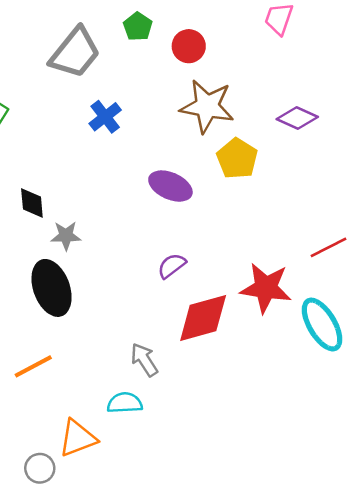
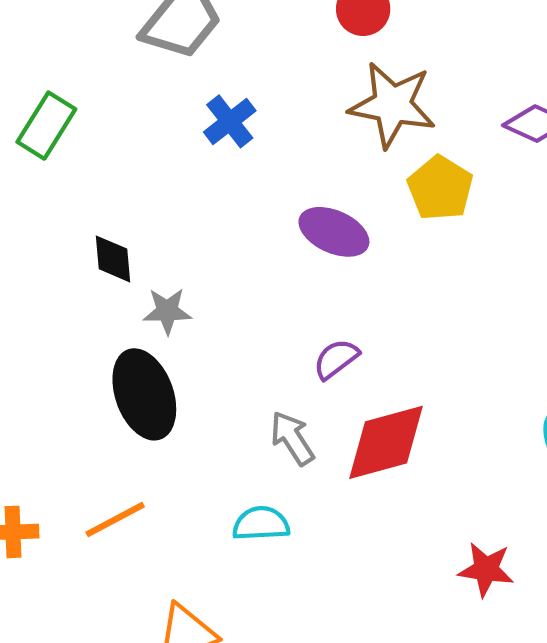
red star: (266, 288) -> (486, 569), moved, size x0.7
gray arrow: (144, 360) -> (292, 438), moved
cyan semicircle: (125, 403) -> (261, 524), moved

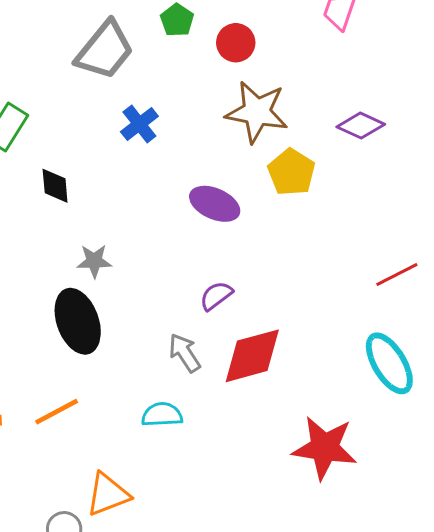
black diamond: (113, 259) -> (55, 186), moved
red star: (486, 569) -> (325, 448), size x1.6

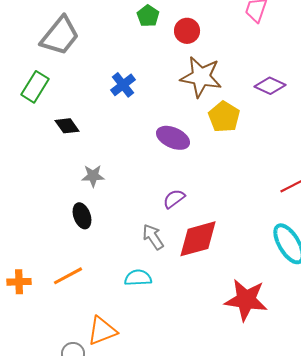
gray trapezoid: (105, 50) -> (60, 36), moved
black diamond: (55, 186) -> (67, 126), turned -30
black ellipse: (78, 321) -> (82, 216), size x0.6

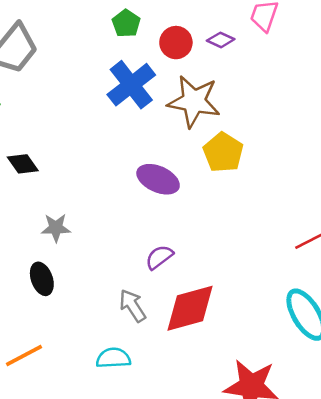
blue cross: (123, 85) -> (131, 85), moved, size x1.5
purple diamond: (270, 86) -> (221, 40), moved, size x0.7

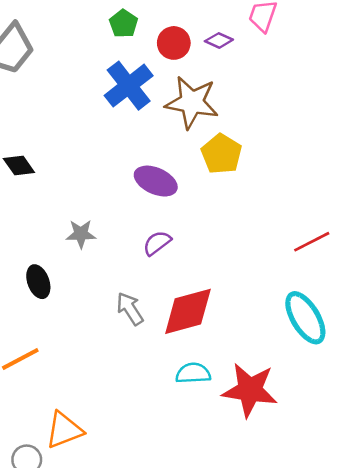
gray star: (56, 228) -> (81, 234), moved
purple semicircle: (159, 257) -> (157, 243), moved
cyan semicircle: (113, 358) -> (193, 373), moved

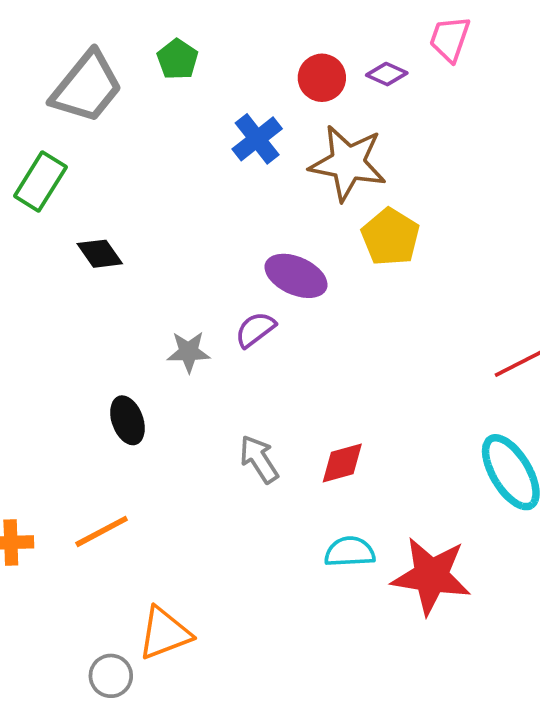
green pentagon: (123, 24) -> (177, 59), moved
blue cross: (129, 86) -> (257, 139), size x0.7
purple semicircle: (157, 243) -> (255, 330), moved
red diamond: (188, 311) -> (342, 463), size x0.6

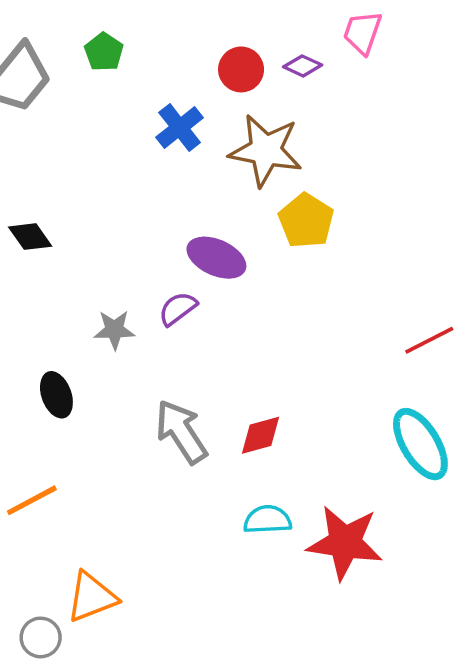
gray arrow: (259, 459) -> (181, 432), size x1.4

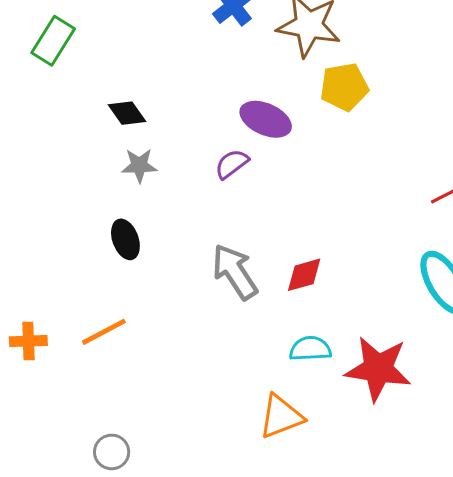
yellow pentagon: (306, 221) -> (344, 87), turned 30
black diamond: (30, 237) -> (127, 113), moved
gray star: (114, 330) -> (139, 165), moved
orange triangle: (92, 597) -> (281, 417), moved

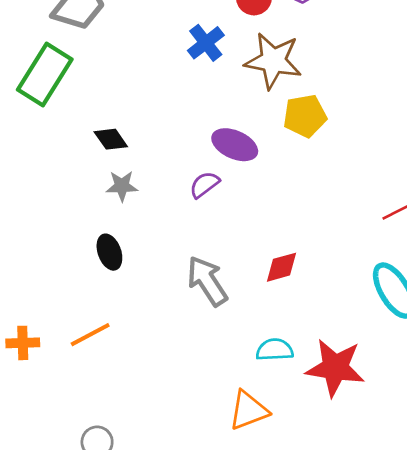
green rectangle: (53, 41) -> (45, 75), size x1.4
red diamond: (304, 275) -> (282, 267), moved

